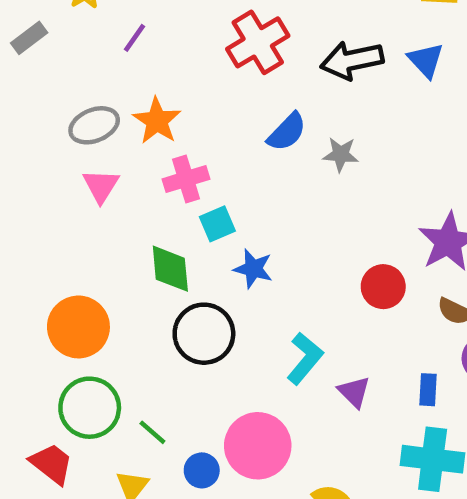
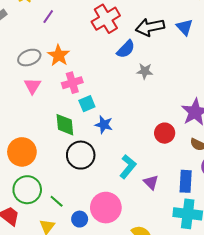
blue semicircle: (287, 132) -> (126, 49), moved
blue rectangle: (428, 390) -> (186, 181), size x1.5

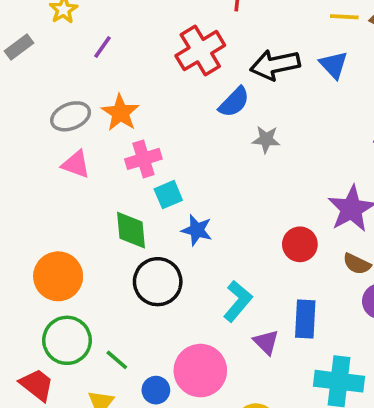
pink triangle: (32, 86) -> (76, 164), turned -42
blue rectangle: (186, 181) -> (305, 319), moved
purple triangle: (151, 182) -> (266, 342), moved

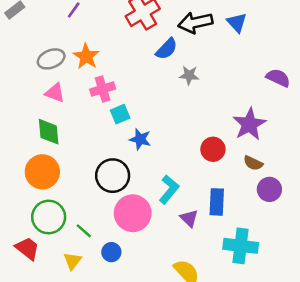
green diamond: (131, 230) -> (49, 132), moved
pink circle: (200, 371) -> (133, 213), moved

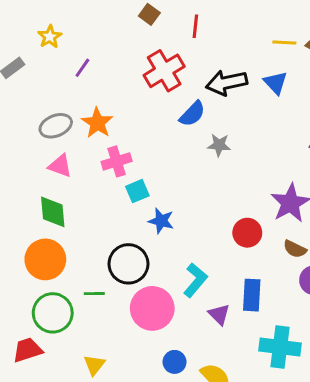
green line: (84, 231) -> (94, 294), moved, turned -42
red trapezoid: (27, 248) -> (27, 350), turned -56
blue circle: (111, 252) -> (175, 362), moved
yellow triangle: (72, 261) -> (94, 365), moved

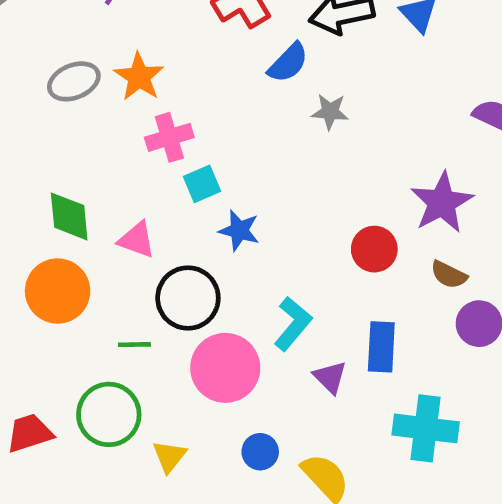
pink triangle: (60, 166) -> (137, 240), moved
green circle: (53, 313) -> (109, 414), moved
yellow triangle: (94, 365) -> (169, 456), moved

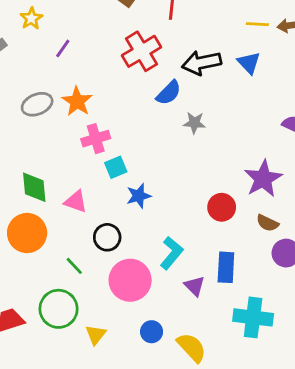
blue star: (239, 230) -> (139, 196), turned -30
black circle: (188, 298) -> (107, 237), size x0.7
green line: (134, 345) -> (74, 266), turned 48

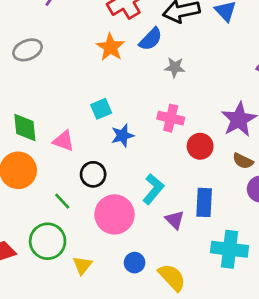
orange star: (77, 101) -> (110, 47), moved
pink cross: (96, 139) -> (171, 118), moved, turned 30

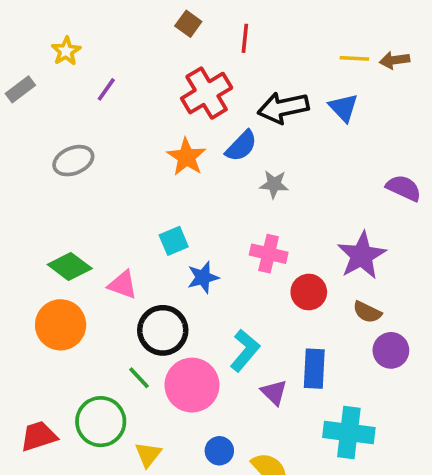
green diamond: (25, 127) -> (70, 266), turned -48
black circle: (93, 174) -> (163, 330), size x1.4
green line: (62, 201) -> (139, 378), moved

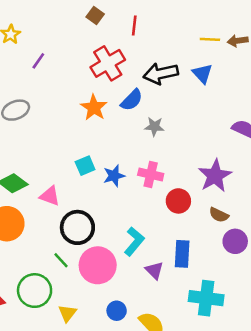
blue star: (203, 277) -> (114, 176), moved

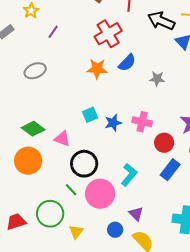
black arrow: (161, 74) -> (161, 21), moved, turned 36
orange star: (94, 108) -> (97, 69), turned -30
gray star: (154, 127) -> (157, 79), moved
blue rectangle: (182, 254) -> (170, 170), moved, turned 35
purple triangle: (154, 270) -> (136, 214), moved

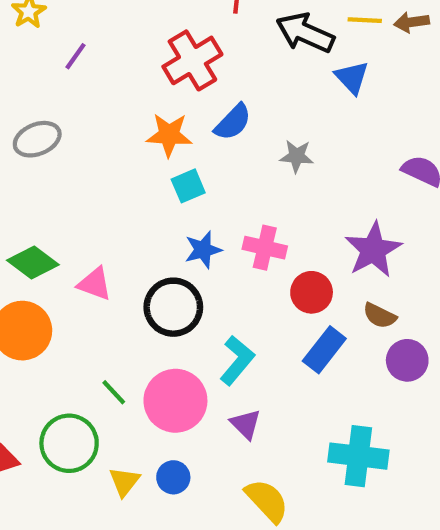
cyan square: (90, 115) -> (188, 186), moved
black circle: (84, 164) -> (173, 307), moved
purple triangle: (136, 214) -> (246, 424), moved
blue circle: (115, 230) -> (173, 477), moved

